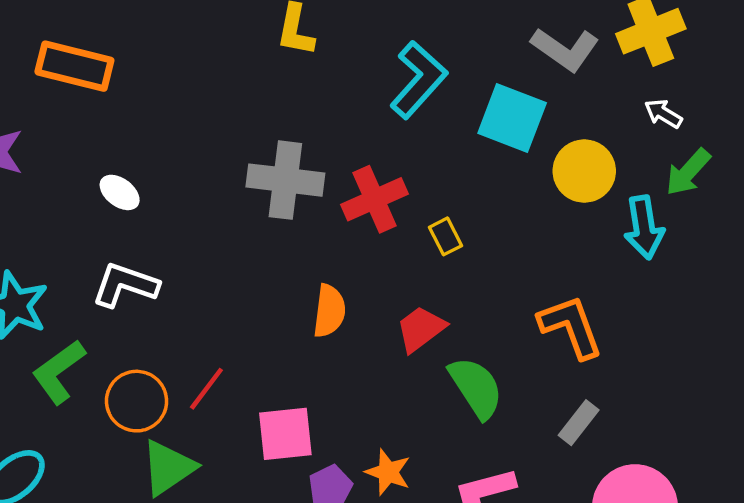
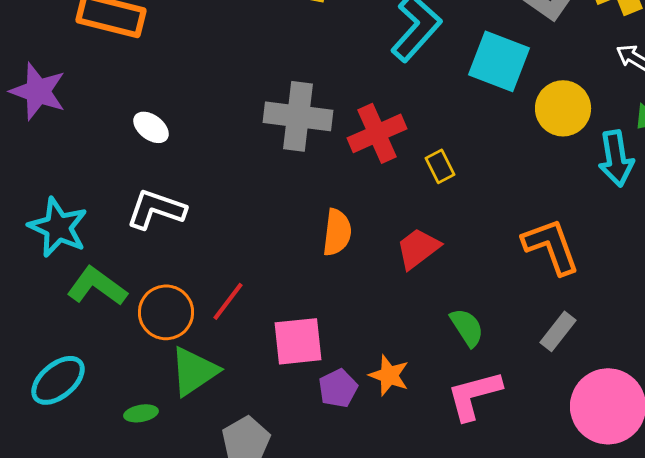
green L-shape: (59, 372) -> (97, 286), turned 72
green semicircle: (476, 388) -> (467, 327), moved, size x0.7

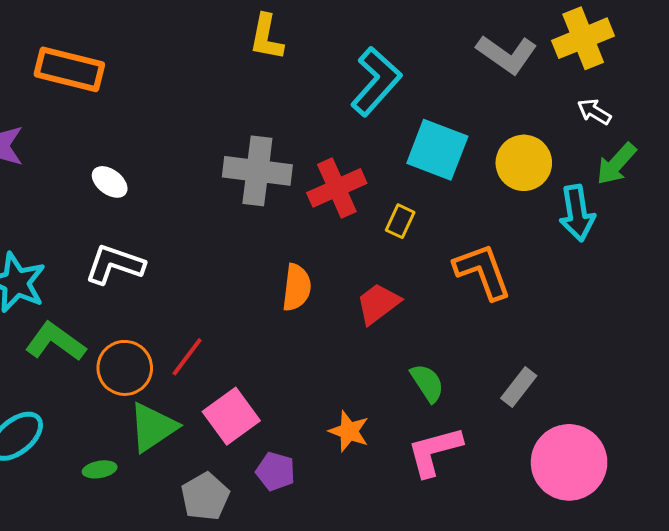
cyan square: (499, 61) -> (437, 150), moved
yellow rectangle: (440, 166) -> (400, 221), turned 52
orange L-shape: (551, 246) -> (483, 271), moved
pink square: (298, 341) -> (231, 416), moved, turned -30
purple pentagon: (338, 388) -> (276, 471), moved, turned -30

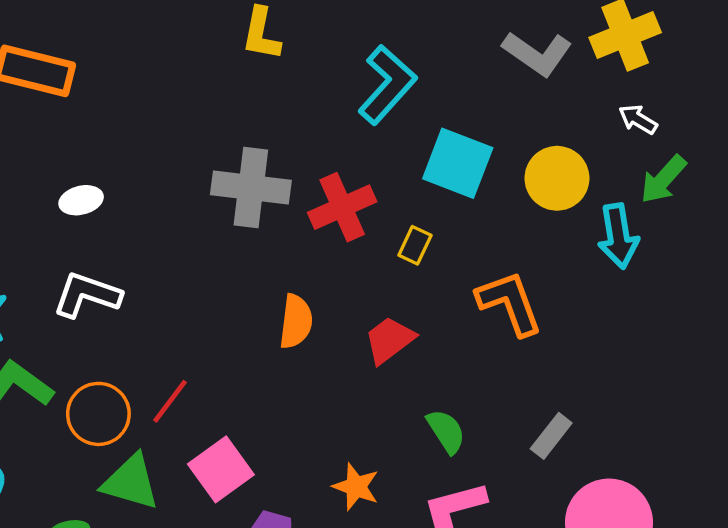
white ellipse: (110, 182) -> (81, 200), turned -51
green triangle: (153, 427) -> (131, 482), turned 50

